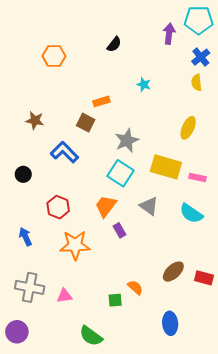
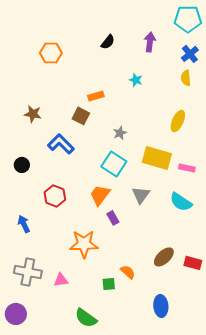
purple arrow: (169, 34) -> (150, 42), moved
gray star: (127, 141) -> (120, 133), size x0.6
gray triangle: (149, 206) -> (141, 195), turned 30
orange star: (75, 245) -> (84, 244), moved

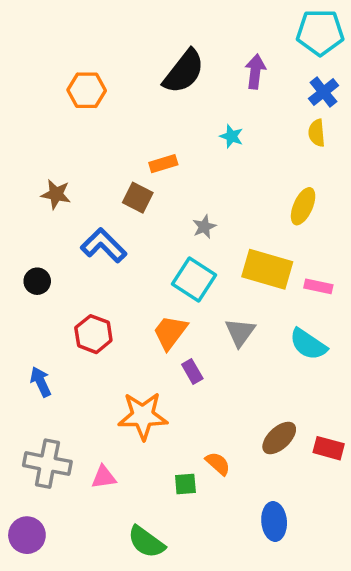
black semicircle: (108, 42) -> (184, 72), size x1.8

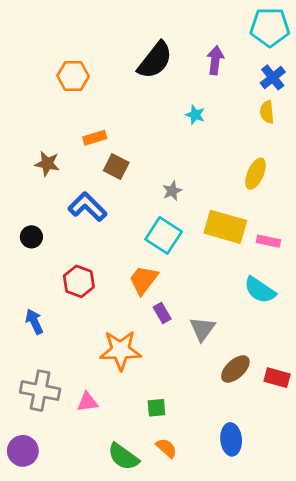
orange rectangle: (163, 164) -> (95, 138), moved
gray triangle: (240, 332) -> (202, 329), moved
orange semicircle: (218, 464) -> (166, 448), moved

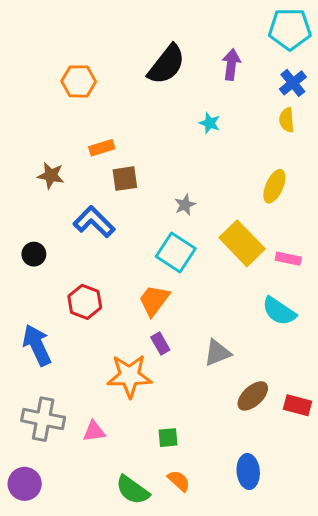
brown square: (116, 166) -> (125, 179), turned -35
yellow rectangle: (225, 227) -> (242, 243), turned 30
purple rectangle: (162, 313) -> (160, 344), moved
blue arrow: (34, 322) -> (37, 345), size x1.5
gray triangle: (202, 329) -> (217, 353), turned 32

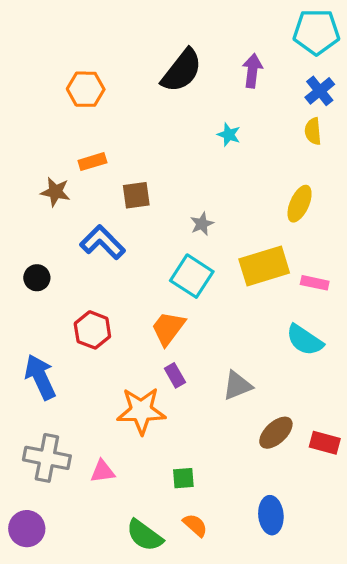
orange rectangle: (102, 148) -> (92, 162), moved
yellow rectangle: (242, 243) -> (264, 266), turned -63

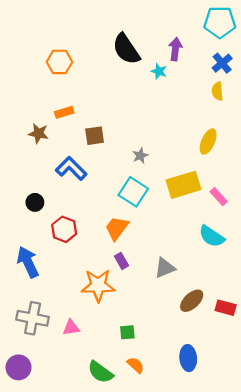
black semicircle: (182, 71) -> (126, 49), turned 108
cyan star: (229, 135) -> (159, 71), moved
black circle: (37, 278) -> (35, 202), moved
pink rectangle: (315, 283) -> (219, 197), turned 36

